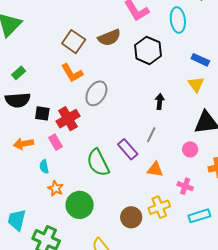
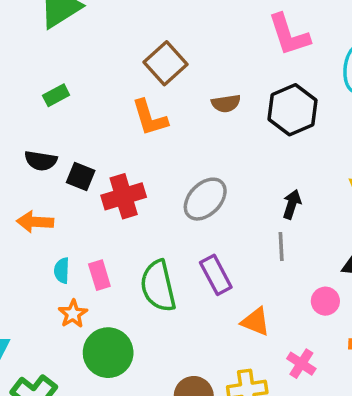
brown semicircle: (109, 38) -> (226, 103), moved, size x0.7
gray ellipse: (96, 93) -> (205, 199), moved
black semicircle: (18, 100) -> (41, 161), moved, size x0.7
gray line: (151, 135) -> (281, 247), moved, turned -42
pink rectangle: (56, 142) -> (99, 275), moved

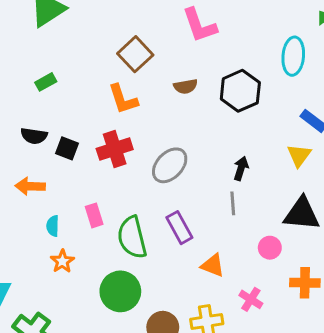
pink L-shape: (289, 35) -> (200, 25), moved
red cross: (124, 196) -> (115, 149), moved
pink rectangle: (99, 275) -> (94, 215), moved
green circle: (108, 353) -> (120, 291), moved

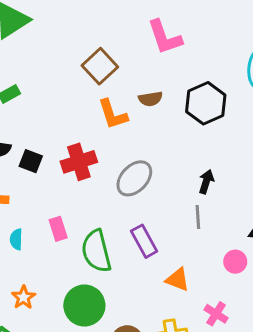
orange L-shape: (123, 99) -> (113, 114), moved
orange star: (62, 261) -> (24, 297), moved

